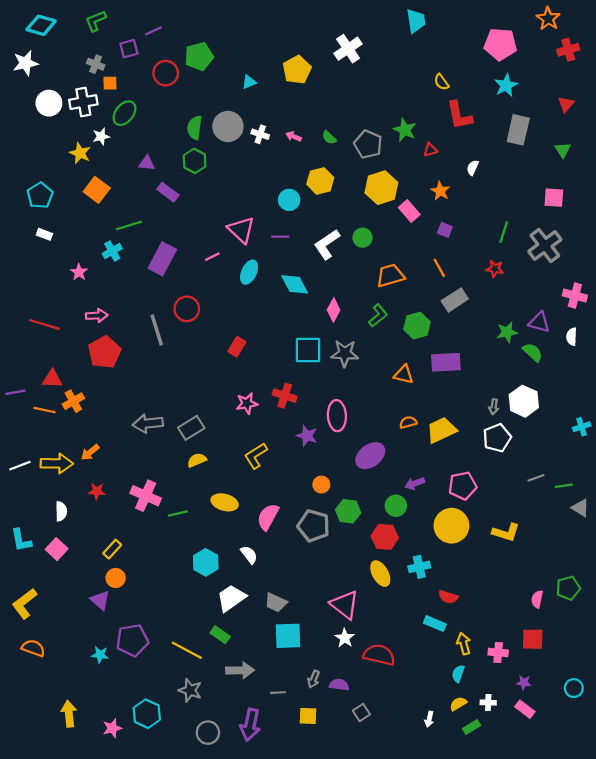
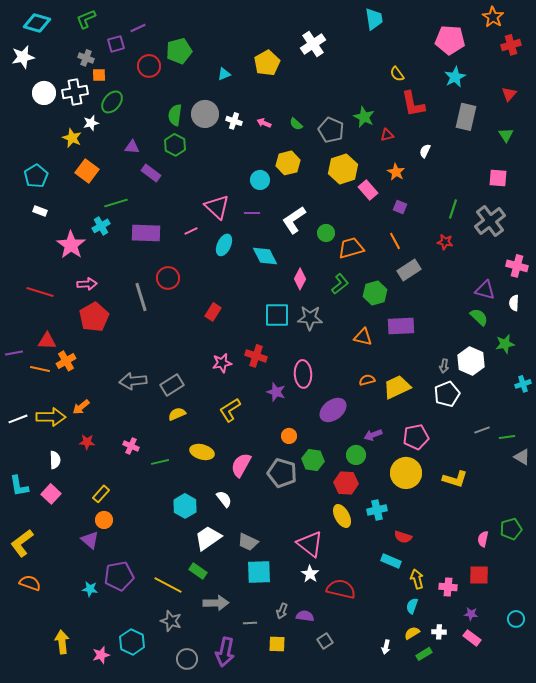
green circle: (363, 238) -> (326, 233), moved
purple rectangle: (162, 259) -> (146, 233), turned 64
pink star: (79, 272) -> (71, 245), size x1.8
green star: (507, 332) -> (505, 344), moved
pink cross: (146, 496) -> (131, 446), size x0.6

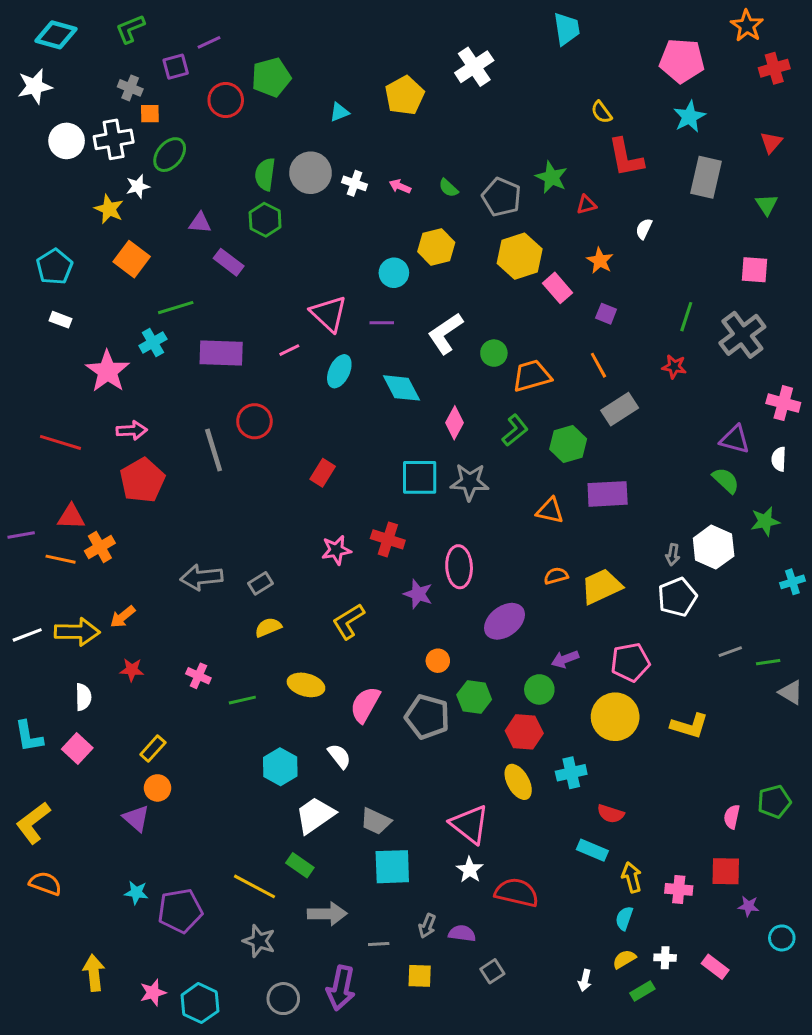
gray rectangle: (172, 385) -> (261, 583), size x0.7
purple pentagon: (119, 576) -> (180, 911), moved
purple star: (471, 614) -> (748, 906), moved
cyan hexagon: (132, 642) -> (200, 1003), moved

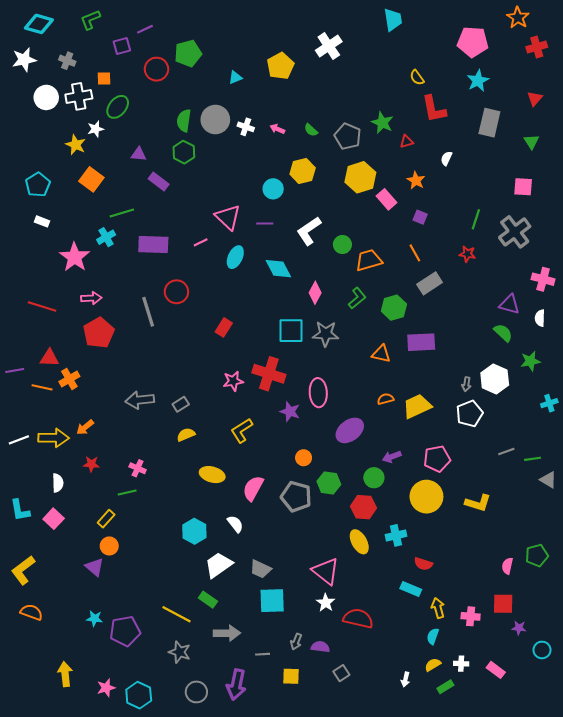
gray cross: (130, 88) -> (67, 61), moved
red cross: (388, 539) -> (269, 374), size x1.4
green line: (242, 700) -> (127, 492), moved

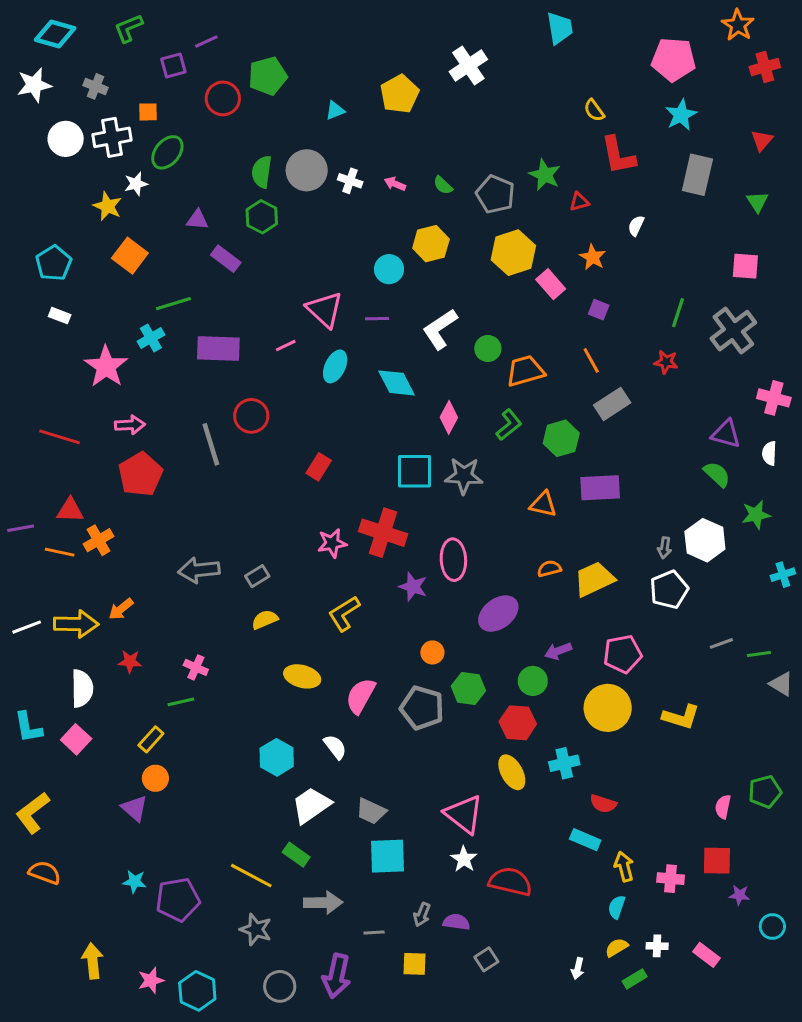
white semicircle: (58, 483) -> (82, 688), size x1.4

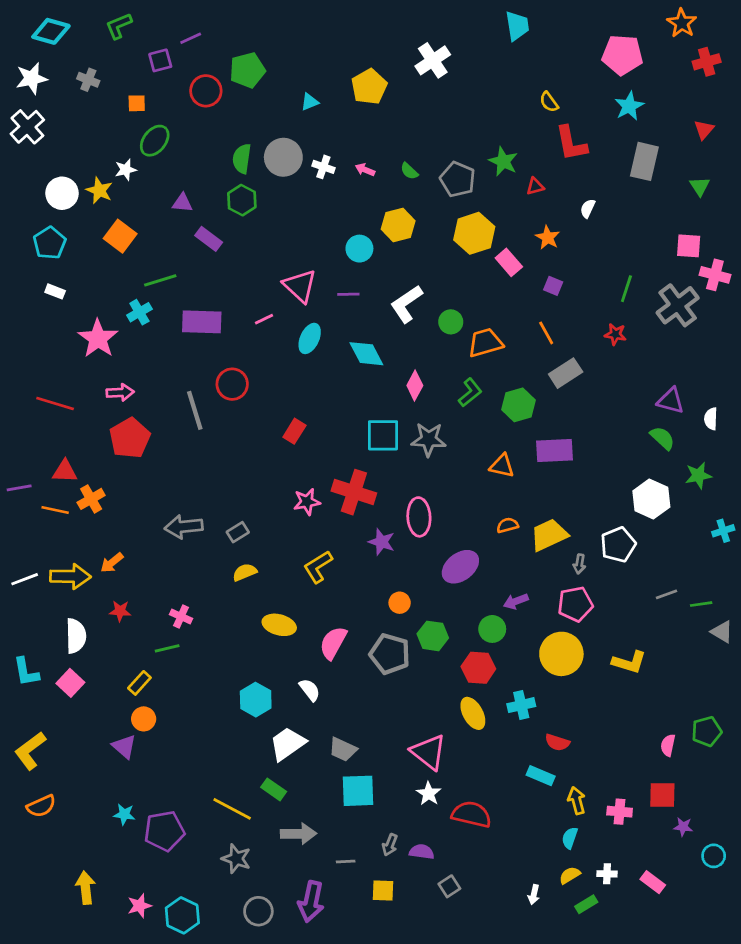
white cross: (112, 137) -> (27, 127), moved, turned -32
white circle: (66, 139) -> (62, 193), moved
pink cross: (774, 398) -> (715, 275), moved
gray arrow: (665, 548) -> (579, 564), moved
orange semicircle: (45, 873) -> (41, 806), turned 136

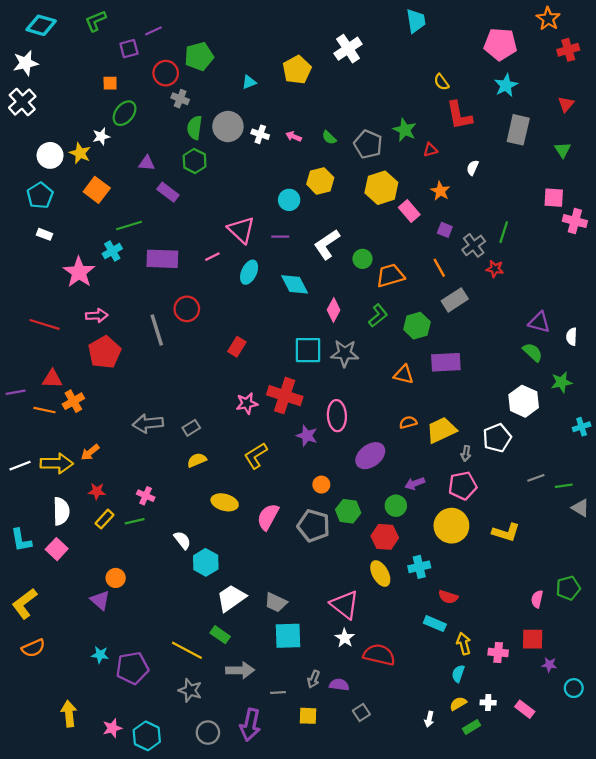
gray cross: (88, 80) -> (180, 99), moved
gray cross: (678, 305) -> (474, 245), moved, size x0.7
yellow rectangle: (139, 683) -> (105, 519), moved
white semicircle: (310, 690) -> (182, 540), moved

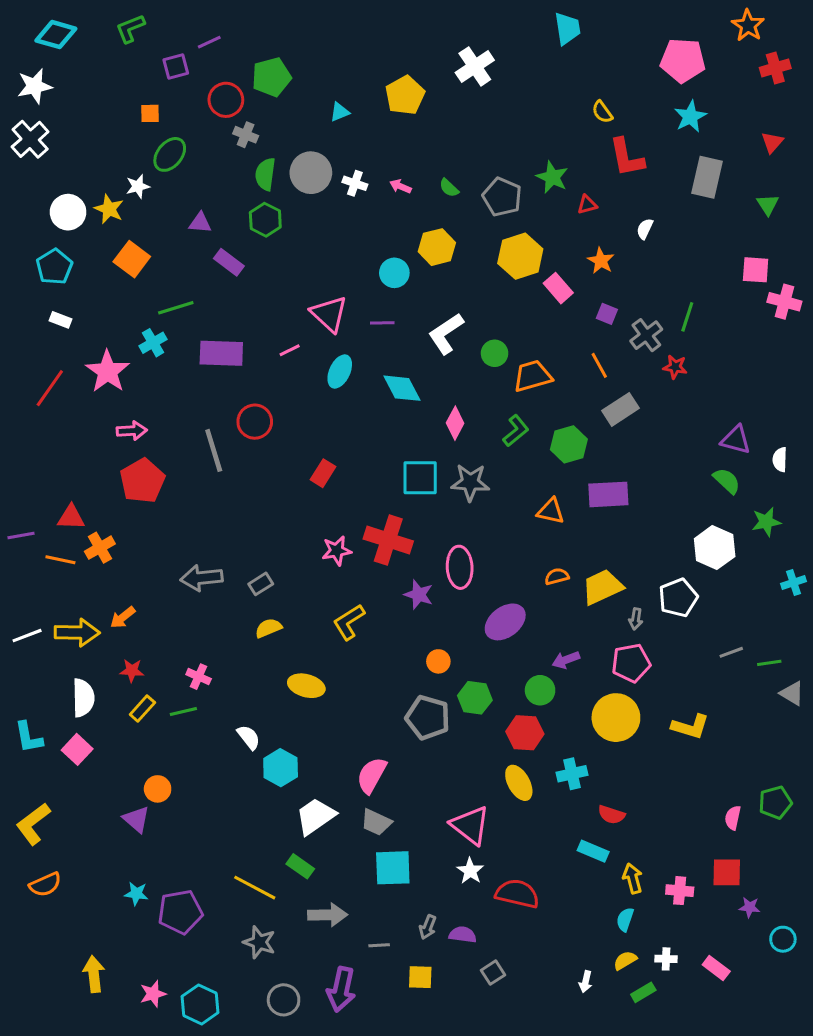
red line: (44, 324) -> (50, 388), moved, turned -72
pink semicircle: (268, 517) -> (372, 775), moved

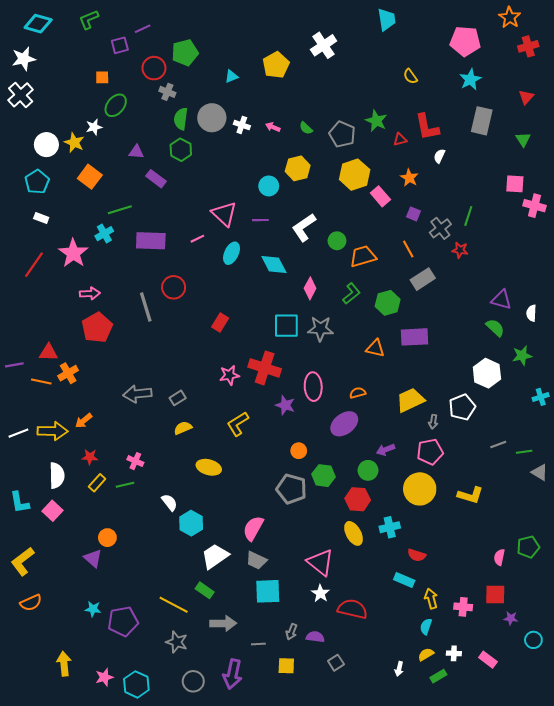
red L-shape: (627, 157) -> (427, 127), moved
orange semicircle: (557, 576) -> (358, 393), moved

